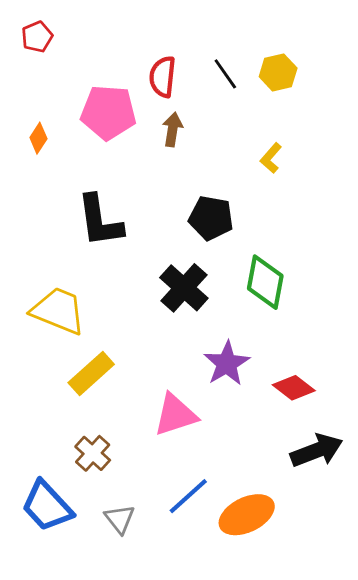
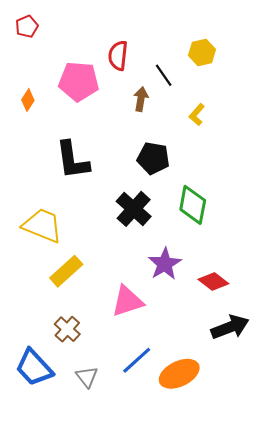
black line: (225, 74) -> (164, 75), moved
brown arrow: (173, 130) -> (141, 99), moved

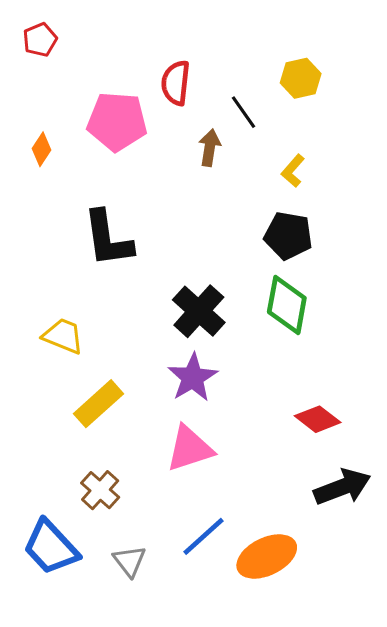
black pentagon: (153, 158) -> (288, 236), moved
yellow trapezoid: (42, 226) -> (63, 336), size x0.7
purple star: (165, 264) -> (193, 378), moved

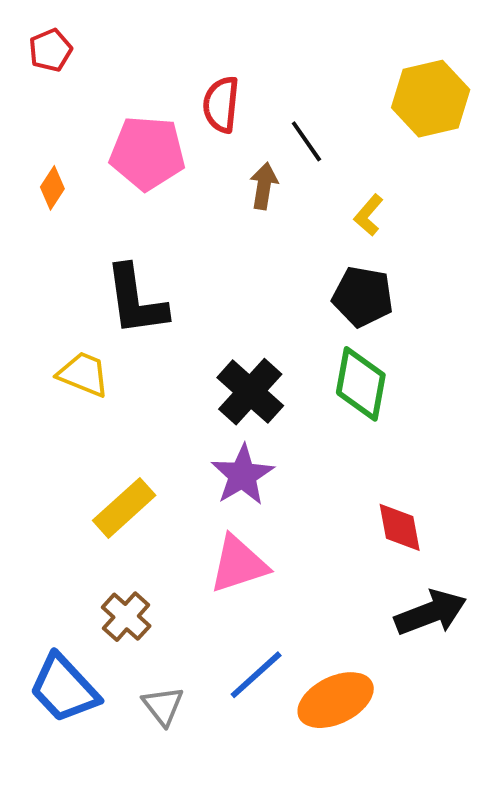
yellow hexagon: (301, 78) -> (431, 99), moved, size x1.5
yellow trapezoid: (63, 336) -> (83, 374), moved
red diamond: (318, 419) -> (400, 527), turned 42

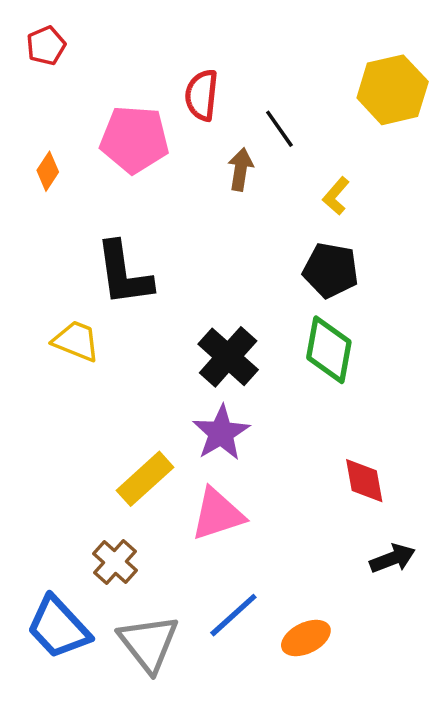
yellow rectangle: (124, 508) -> (145, 479), moved
black arrow: (431, 613) -> (393, 558), size x0.7
orange ellipse: (336, 700) -> (306, 638), size x0.7
gray triangle: (163, 706) -> (149, 643), size x1.6

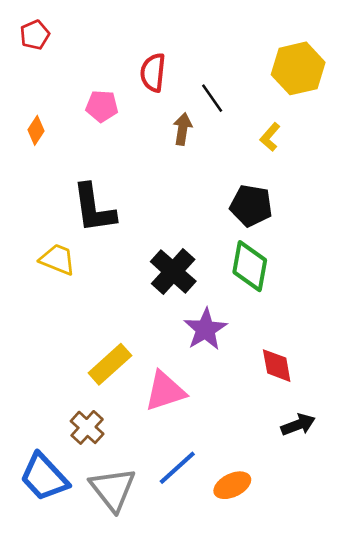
pink pentagon: (134, 139) -> (102, 106), size x0.6
yellow L-shape: (336, 196) -> (270, 137), moved
purple star: (221, 433) -> (205, 329), moved

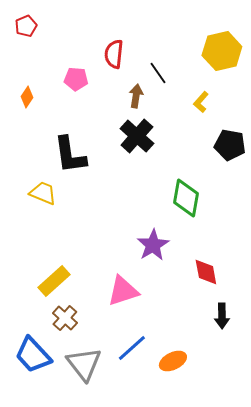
black pentagon: (251, 206) -> (230, 145), moved
black cross: (173, 271) -> (137, 136), moved
yellow rectangle: (110, 364) -> (54, 281), moved
black arrow: (298, 425) -> (222, 316), turned 110

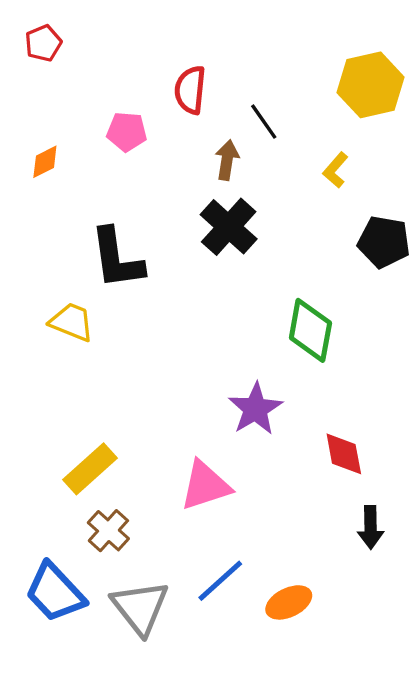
orange diamond: (27, 97) -> (45, 162), turned 30

